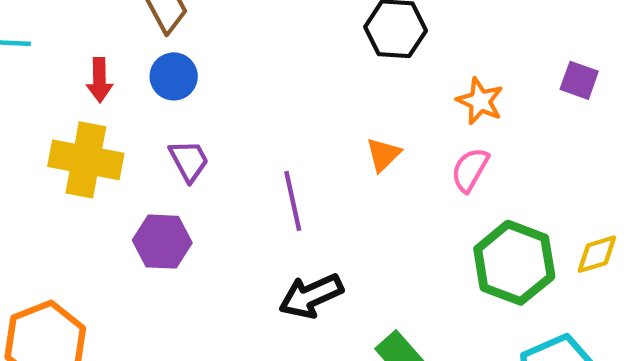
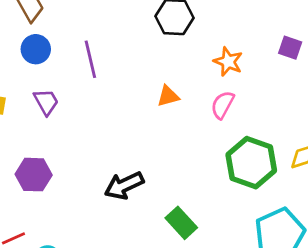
orange triangle: (383, 155) -> (168, 96), turned 30
purple line: (293, 201) -> (90, 59), moved
purple hexagon: (162, 242) -> (34, 175), moved

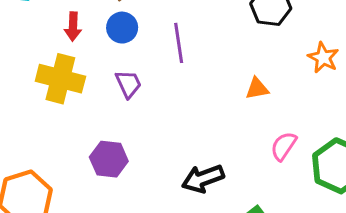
pink semicircle: (223, 105) -> (284, 146), moved

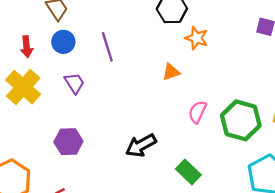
orange star: (323, 58) -> (197, 38), moved
yellow cross: (60, 79) -> (23, 87), turned 36

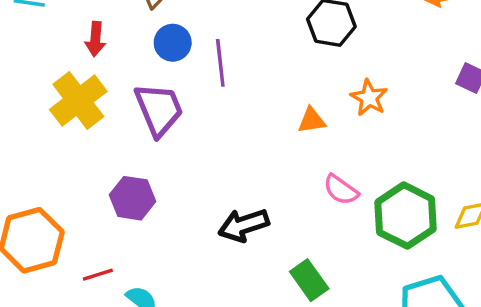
orange star: (197, 38) -> (369, 98), moved
blue circle: (63, 42) -> (173, 43), moved
purple trapezoid: (74, 83) -> (159, 109), size x1.6
pink semicircle: (197, 112) -> (341, 190), turned -90

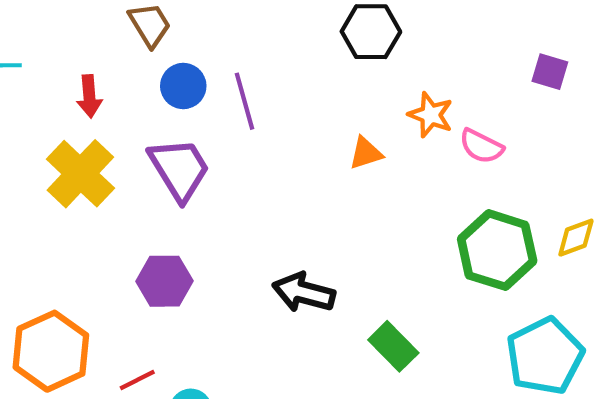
pink semicircle: (341, 190) -> (481, 146), moved
black arrow: (244, 225) -> (304, 292), turned 42

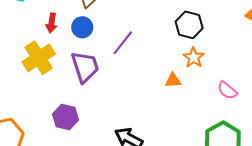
blue circle: (183, 86) -> (82, 27), moved
purple line: (245, 101) -> (123, 43), turned 40
orange star: (431, 115) -> (194, 58), moved

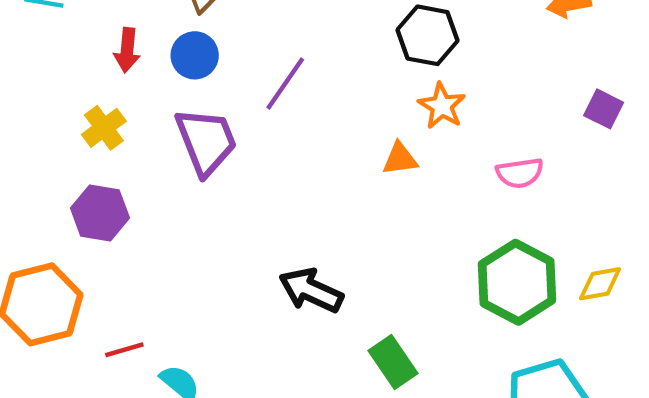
yellow cross: (39, 58) -> (104, 128), size x0.6
pink semicircle: (227, 90) -> (520, 173), turned -45
purple hexagon: (65, 117) -> (100, 213), moved

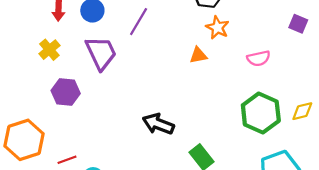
purple hexagon: (100, 213) -> (66, 92), moved

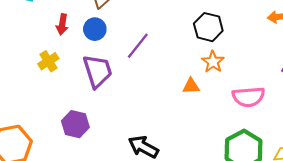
pink semicircle: (259, 58) -> (248, 97), size x1.4
purple hexagon: (66, 92) -> (75, 124), moved

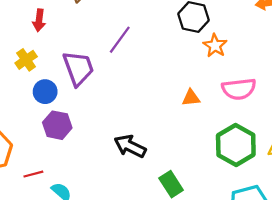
blue circle: (95, 29) -> (45, 92), moved
orange star: (213, 62) -> (215, 46), moved
orange triangle: (191, 86) -> (191, 98), moved

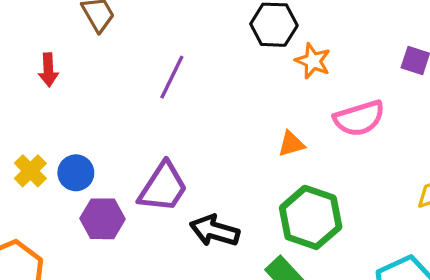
yellow cross: (26, 60) -> (30, 171), moved
purple trapezoid: (78, 68) -> (163, 187), moved, turned 63
green hexagon: (236, 145) -> (311, 217), moved

